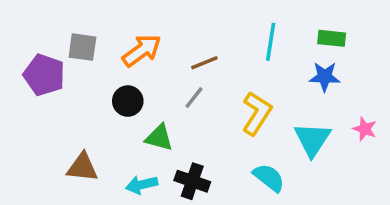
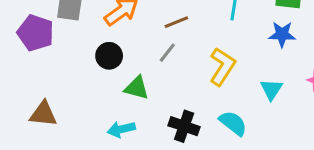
cyan triangle: (312, 139) -> (271, 89), size x0.7
brown triangle: (82, 167) -> (43, 114), moved
black cross: (192, 181) -> (184, 126), moved

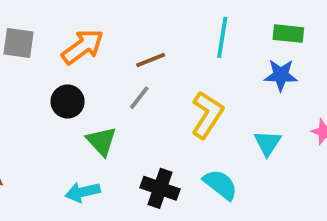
green triangle: (137, 88) -> (102, 141), turned 32

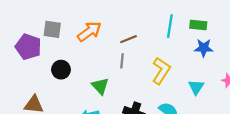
green rectangle: (288, 34) -> (198, 25), moved
gray line: (139, 98) -> (122, 61), turned -32
black circle: (68, 102) -> (61, 70), moved

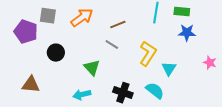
gray line: (122, 61) -> (112, 45), turned -64
cyan triangle: (196, 87) -> (169, 69), moved

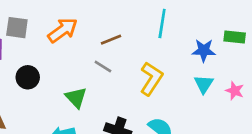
green rectangle: (182, 12) -> (235, 37), moved
cyan triangle: (169, 69) -> (204, 84), moved

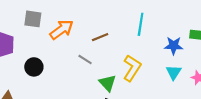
gray square: (17, 28) -> (33, 19), moved
gray line: (103, 67) -> (85, 59), moved
green triangle: (76, 97) -> (107, 83), moved

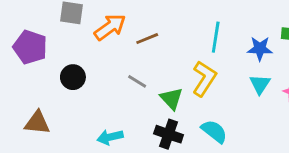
cyan line: (141, 24) -> (216, 37), moved
brown line: (100, 37) -> (147, 39), moved
gray line: (85, 59) -> (137, 81), moved

